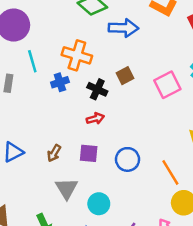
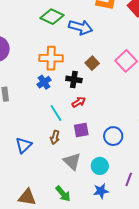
blue arrow: (123, 28) -> (81, 27), turned 30
cyan line: (32, 61) -> (56, 113), moved
blue circle: (127, 159) -> (113, 136), moved

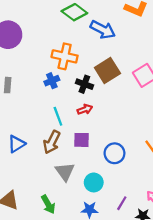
brown square: (92, 63) -> (107, 70), size x1.6
brown arrow: (55, 137) -> (52, 142), size x1.5

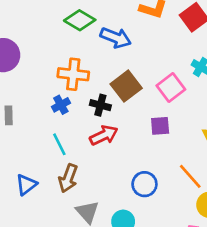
red arrow: (85, 109) -> (104, 135), size x1.5
cyan line: (58, 116) -> (59, 144), moved
purple square: (81, 140) -> (160, 126), moved

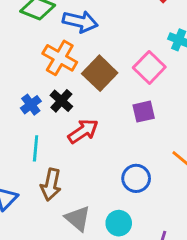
orange cross: (73, 74) -> (60, 58), moved, turned 32
black cross: (100, 105) -> (61, 101), moved, turned 36
cyan line: (59, 144) -> (36, 148), turned 40

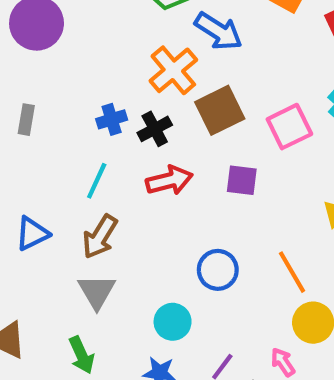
purple square: (144, 112) -> (242, 180), moved
gray triangle: (78, 218) -> (97, 292), moved

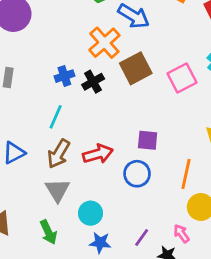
red arrow: (169, 180) -> (98, 154), moved
purple square: (242, 180) -> (148, 140), moved
orange line: (292, 272) -> (186, 174), turned 44
cyan circle: (173, 322) -> (90, 213), moved

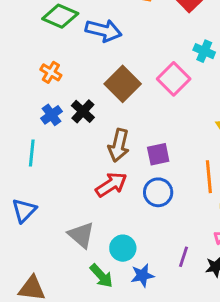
orange cross: (104, 43) -> (51, 72), moved, size x0.6
cyan line: (56, 117) -> (32, 153), moved
brown arrow: (59, 154) -> (119, 145), moved
green arrow: (48, 232) -> (101, 276), moved

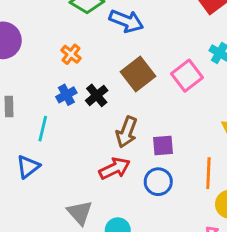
blue triangle: (24, 210) -> (28, 167), moved

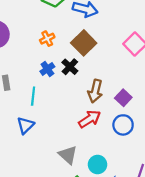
orange cross: (71, 54) -> (47, 39), turned 32
brown square: (138, 74) -> (84, 43), moved
purple square: (163, 145) -> (123, 98), turned -35

